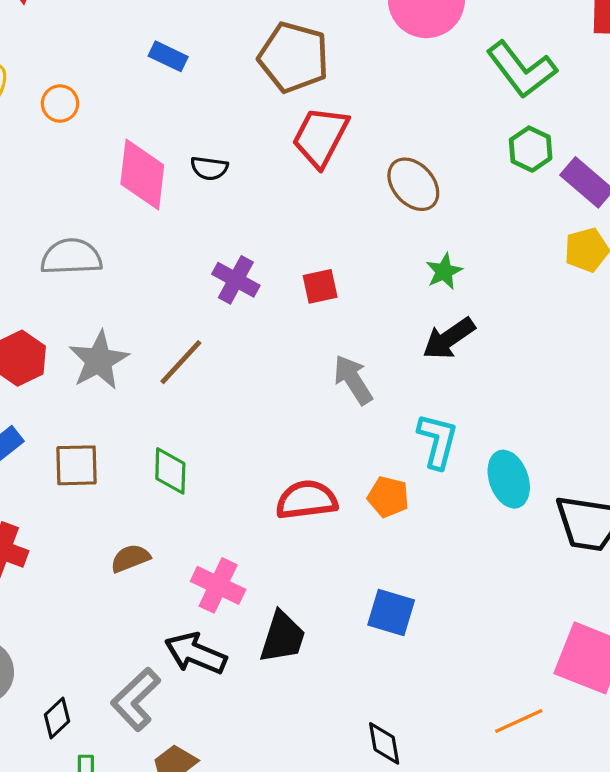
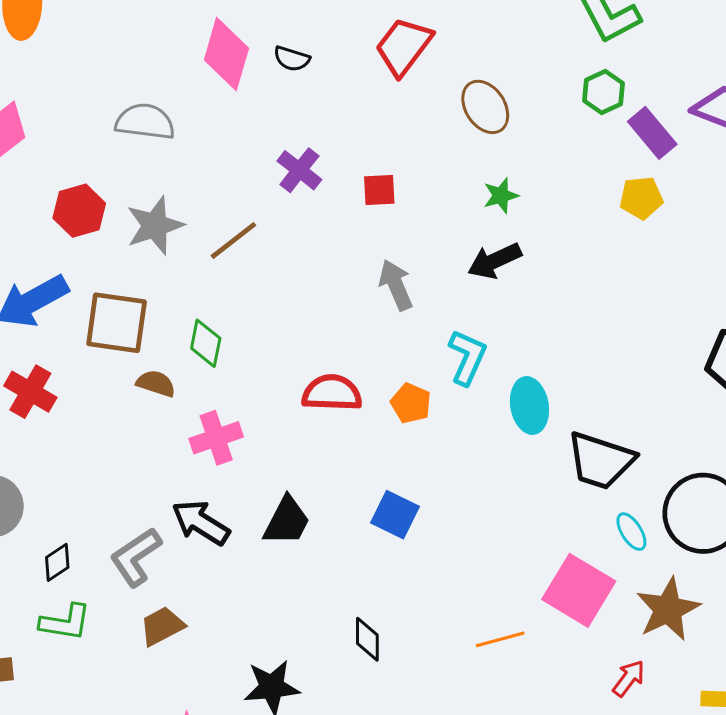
brown square: (77, 465) -> (117, 323), size x1.4
brown semicircle: (130, 558) -> (156, 383), moved, turned 30
pink cross: (218, 585) -> (216, 438), moved, turned 36

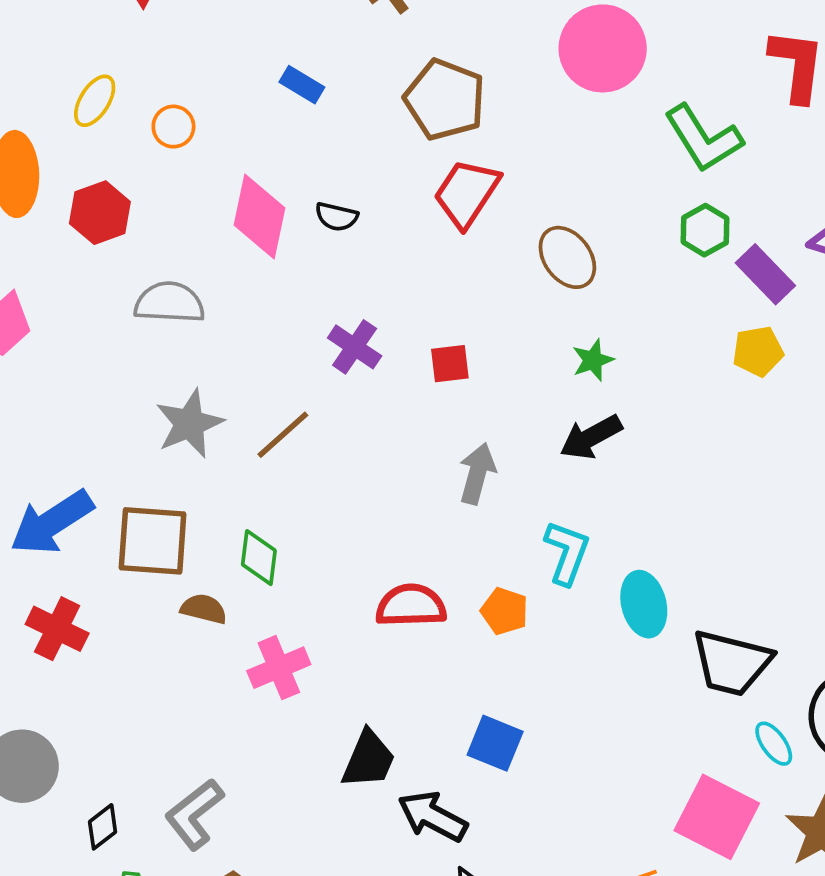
red hexagon: (79, 211) -> (100, 213), moved
gray arrow: (396, 285) -> (477, 474), turned 42
black arrow: (201, 523) -> (433, 816), moved

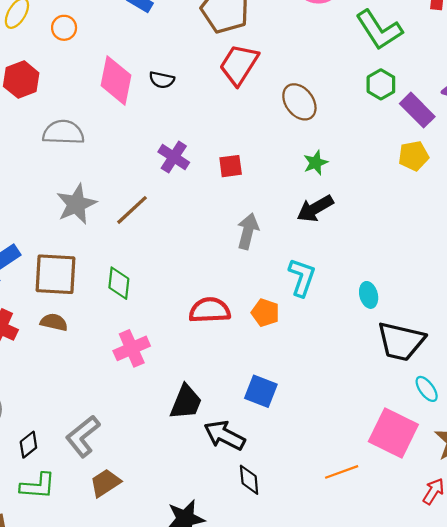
cyan ellipse: (644, 604) -> (369, 295), moved, size x0.7
brown semicircle: (204, 609) -> (54, 322), moved

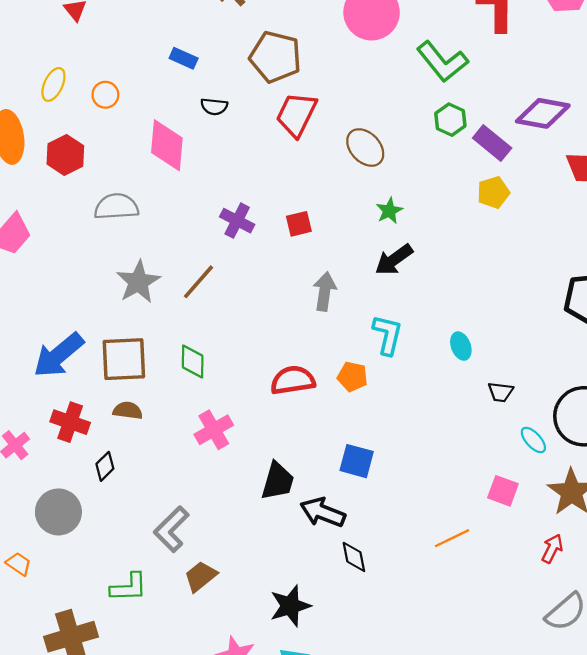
black semicircle: (162, 80) -> (214, 107), moved
black trapezoid: (401, 341) -> (501, 392), size x0.5
pink square: (393, 433) -> (503, 491), size x0.6
black diamond: (28, 445) -> (105, 466), moved

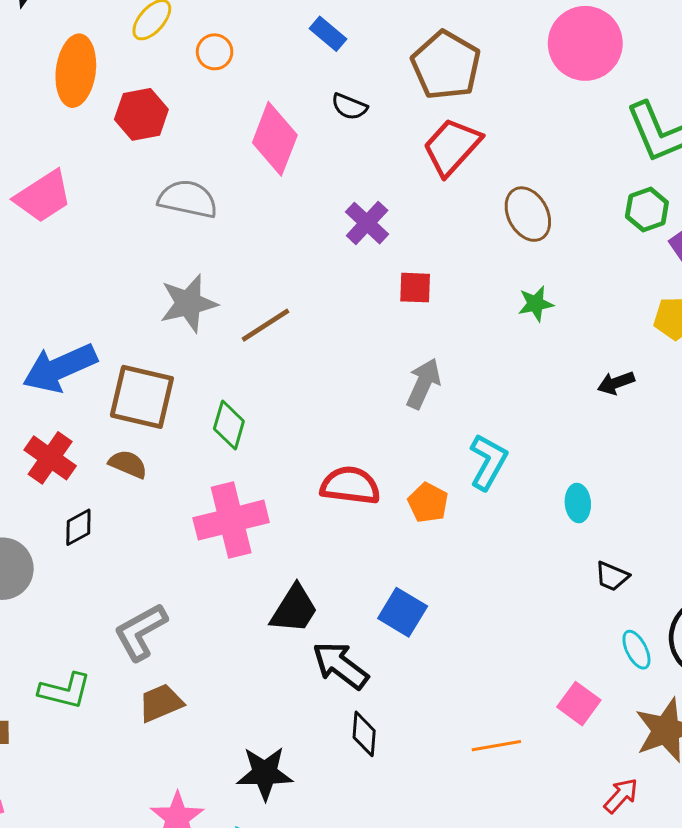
purple cross: (237, 221) -> (367, 223), moved
black arrow: (394, 260) -> (616, 383), moved, size x0.7
pink cross: (214, 430) -> (231, 520), size x1.4

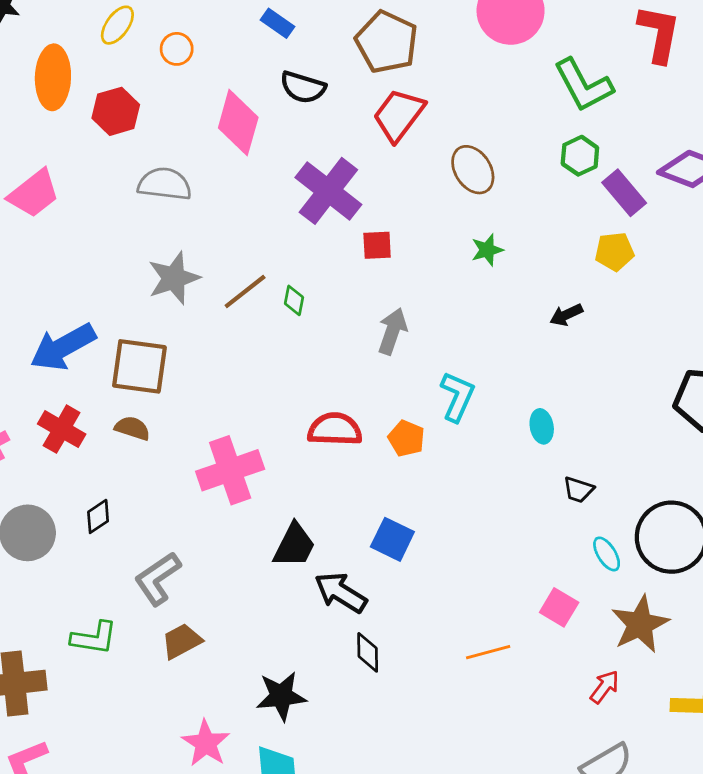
black semicircle: (349, 107) -> (303, 87), size x1.4
purple cross: (367, 223) -> (328, 191), size x1.6
green diamond: (229, 425) -> (294, 300), moved, size x0.7
black diamond: (78, 527) -> (98, 516), moved

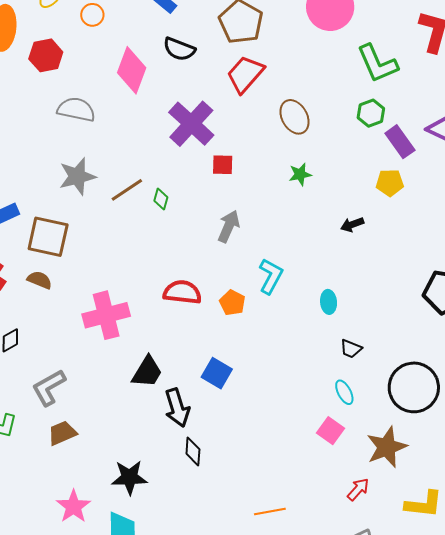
cyan ellipse: (607, 554) -> (344, 392), moved
black arrow: (341, 592) -> (177, 408), turned -144
orange line: (488, 652) -> (270, 512), moved

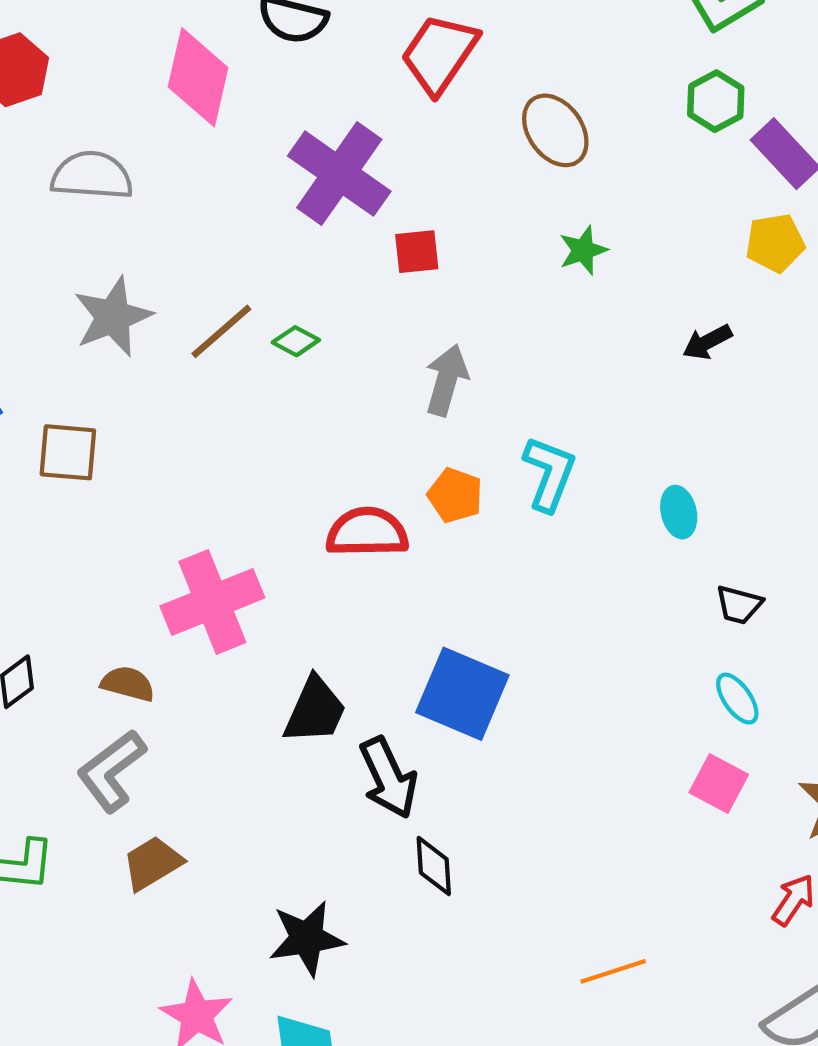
green diamond: (161, 199) -> (296, 341), turned -70
brown square: (48, 237) -> (68, 452), size x0.7
brown semicircle: (40, 280) -> (128, 684), moved
orange pentagon: (232, 303) -> (455, 495), moved
blue square: (217, 373) -> (462, 694), size x1.4

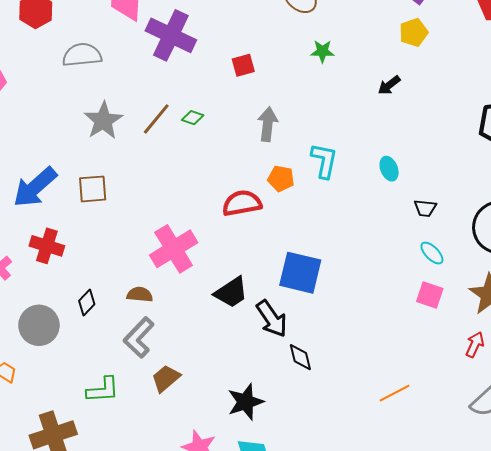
purple cross: (339, 174) -> (171, 35), moved
green star: (583, 250) -> (322, 51), turned 30
black trapezoid: (315, 710) -> (231, 292), turned 42

